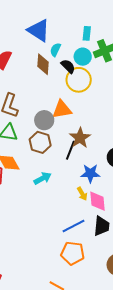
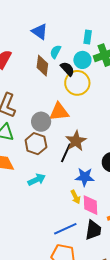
blue triangle: (39, 30) -> (40, 32), size x0.7

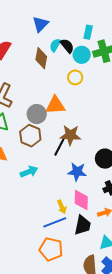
blue triangle: (40, 32) -> (41, 24), turned 36
black semicircle: (67, 69) -> (67, 46), moved
yellow circle: (77, 83) -> (75, 77), size x0.6
brown star: (76, 141) -> (70, 135), turned 30
yellow arrow: (76, 197) -> (62, 207), moved

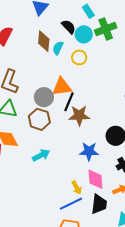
cyan rectangle: (88, 32) -> (88, 11), turned -40
cyan semicircle: (55, 45) -> (58, 48), moved
black line: (60, 147) -> (69, 102), moved

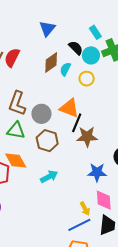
brown diamond: (44, 41) -> (51, 63), turned 50
orange triangle: (62, 87) -> (69, 108), turned 30
gray circle: (44, 97) -> (41, 114), moved

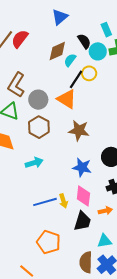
black line: (77, 123) -> (76, 79), moved
blue line: (79, 225) -> (45, 202), moved

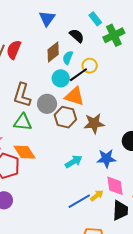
cyan circle: (98, 51) -> (61, 78), moved
black line: (76, 79) -> (78, 75), turned 36
brown hexagon: (39, 127) -> (65, 117), moved
cyan arrow: (34, 163) -> (74, 162), moved
yellow arrow: (63, 201) -> (97, 196), turned -96

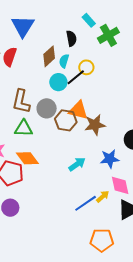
blue triangle: (47, 18) -> (23, 26), moved, size x1.4
black semicircle: (77, 36) -> (71, 38), turned 42
orange triangle: (74, 96) -> (78, 110), moved

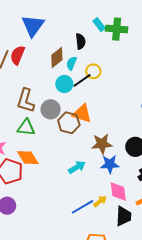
green cross: (108, 35) -> (117, 29), moved, turned 30
brown star: (95, 125) -> (102, 144), moved

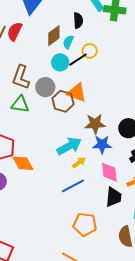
orange diamond: (28, 158) -> (23, 163), moved
cyan arrow: (77, 167) -> (69, 146), size x1.4
yellow arrow: (100, 201) -> (79, 163), moved

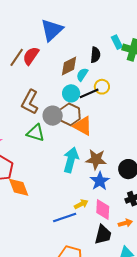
brown hexagon: (63, 101) -> (70, 114), moved
green triangle: (20, 104) -> (36, 133), moved
blue star: (102, 144) -> (100, 181), turned 30
cyan arrow: (69, 146) -> (71, 160), moved, turned -55
yellow arrow: (79, 163) -> (81, 204), moved

